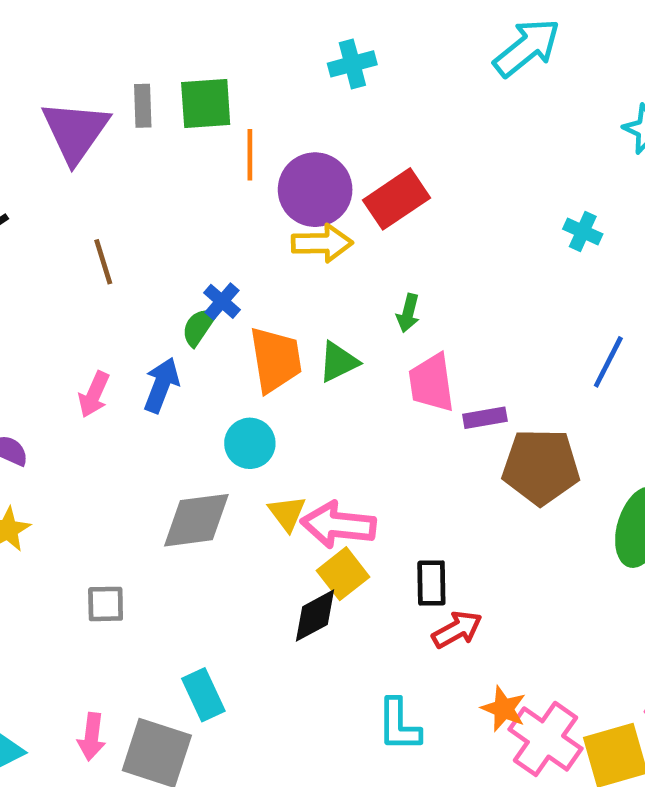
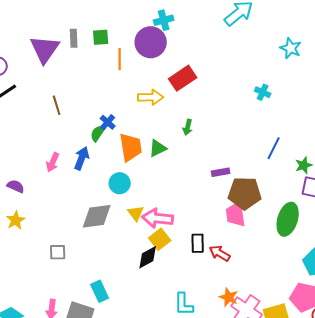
green square: (206, 103) -> (101, 37), size x0.7
purple circle: (315, 190) -> (151, 42), moved
pink trapezoid: (431, 383) -> (236, 214), moved
red arrow: (457, 630) -> (220, 253), moved, turned -120

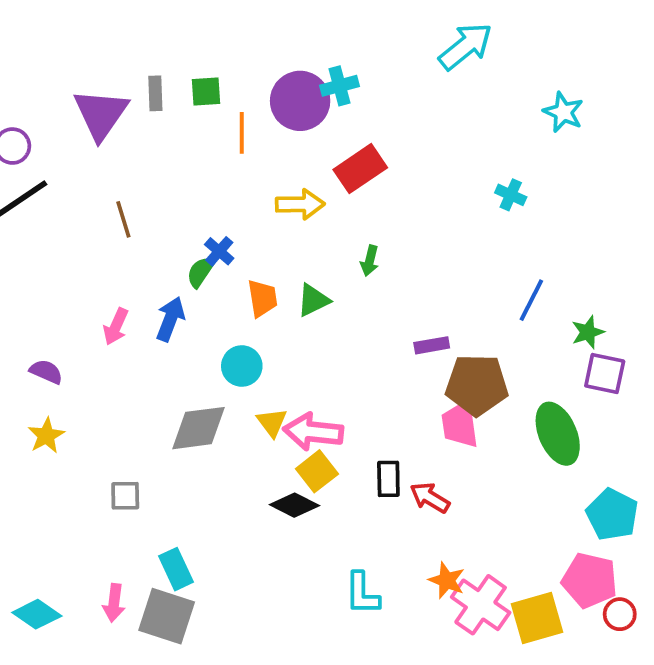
cyan cross: (164, 20) -> (340, 86), moved
orange trapezoid: (131, 147) -> (262, 298), size x0.7
green ellipse: (288, 219) -> (558, 434), turned -40
black diamond: (148, 257) -> (294, 505), turned 55
cyan rectangle: (100, 291) -> (176, 569), moved

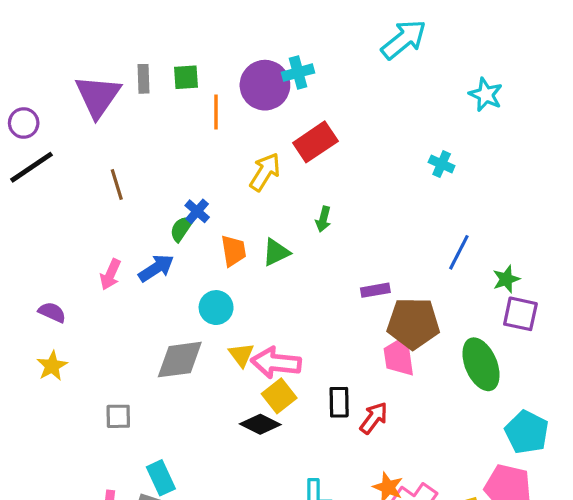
yellow arrow: (300, 204) -> (265, 172), turned -57
blue arrow: (170, 319) -> (156, 268), turned 36
red arrow: (430, 498) -> (374, 418), turned 96

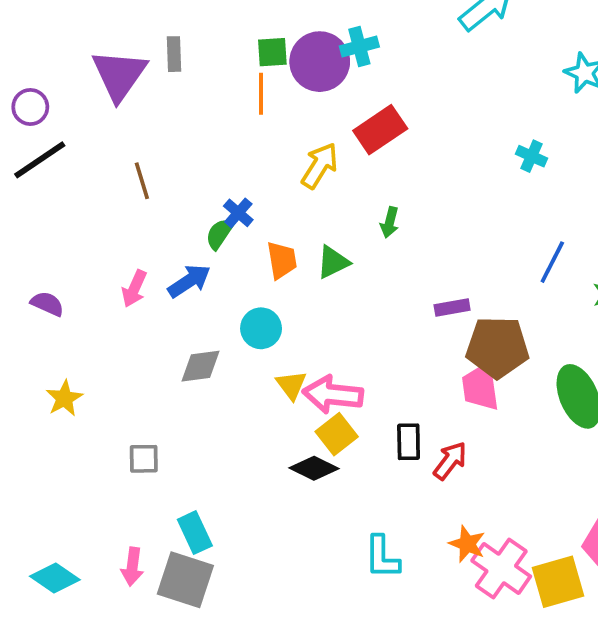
green square: (186, 77) -> (272, 52), moved
purple semicircle: (52, 312) -> (47, 304), moved
gray diamond: (180, 360) -> (200, 366), moved, size x0.7

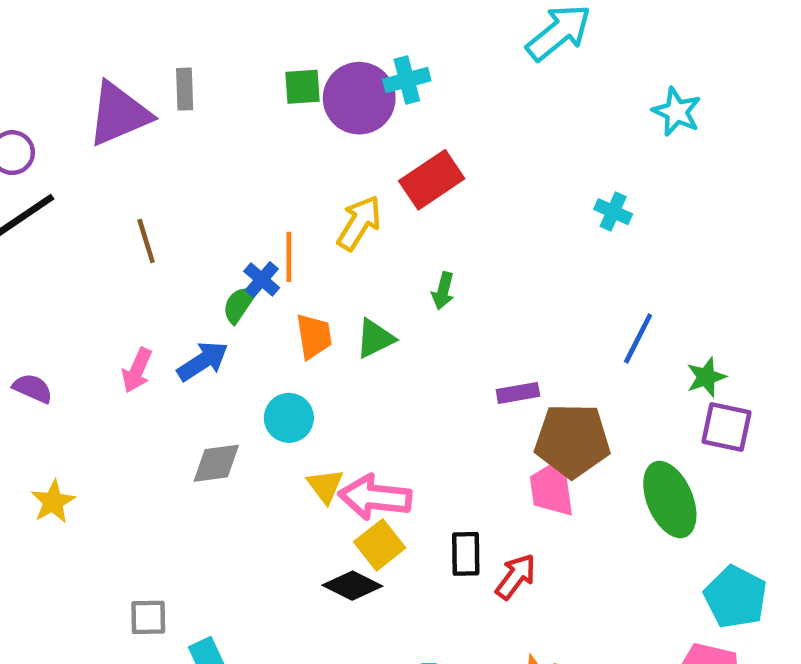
purple triangle: (119, 75) -> (119, 114), turned 32
orange line: (261, 94) -> (289, 257), moved
gray square: (144, 459) -> (148, 617), moved

